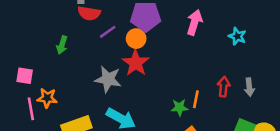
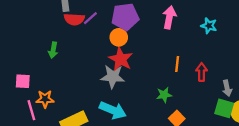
purple line: (108, 32) -> (90, 18), moved
gray star: (108, 79) -> (113, 77), moved
gray arrow: (249, 87) -> (227, 88), moved
orange line: (196, 99) -> (177, 64), moved

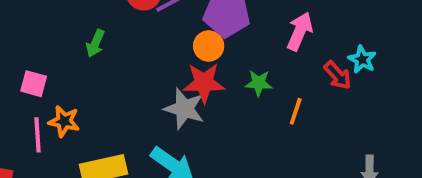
red star: (121, 59) -> (204, 83), turned 30
red arrow: (202, 72) -> (337, 75), moved, turned 126
green star: (164, 95) -> (259, 83), moved

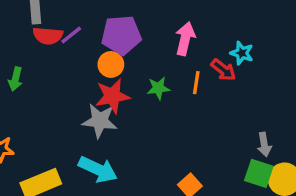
orange line: (296, 111) -> (196, 83), moved

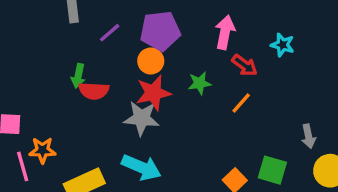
red semicircle: (48, 36) -> (94, 91), moved
red arrow: (223, 70) -> (245, 65), moved
green arrow: (15, 79) -> (78, 76), moved
orange line: (196, 83) -> (241, 103), moved, turned 35
green square: (259, 173) -> (272, 170), moved

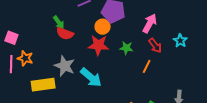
green arrow: (78, 76) -> (59, 22), turned -64
orange line: (241, 103) -> (147, 66), turned -32
gray star: (142, 118) -> (65, 66), moved
cyan arrow: (141, 167) -> (91, 77), moved

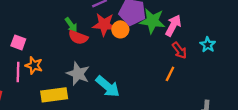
red star: (98, 45) -> (104, 25), moved
green star: (126, 48) -> (152, 21), moved, size x1.6

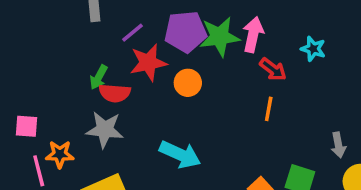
green arrow: (71, 25) -> (99, 77), turned 80
orange circle: (120, 29) -> (188, 83), moved
gray star: (78, 74) -> (105, 130), moved

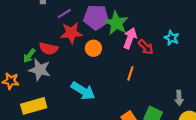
pink arrow: (253, 35) -> (130, 38), moved
green star: (220, 37) -> (116, 23), turned 30
green arrow: (99, 77) -> (29, 56), moved
orange line: (269, 109) -> (130, 73), moved

